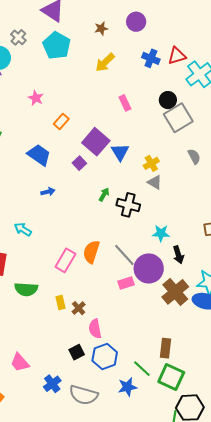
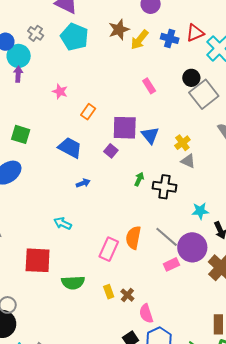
brown star: (101, 28) -> (119, 30), moved, size x1.5
yellow arrow: (105, 62) -> (139, 40), moved
purple square: (96, 142) -> (125, 128), turned -32

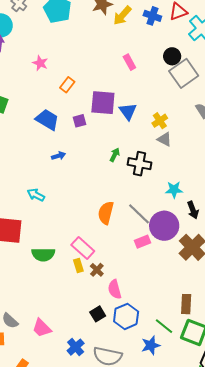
purple square: (111, 151) -> (79, 121), moved, turned 32
pink rectangle: (109, 249) -> (83, 248), moved, turned -75

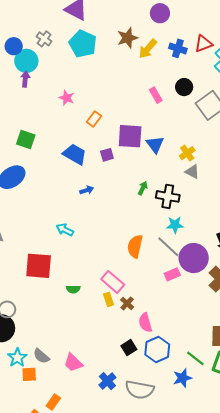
black circle: (172, 56) -> (184, 87), moved
cyan star: (174, 190) -> (175, 225), moved
green semicircle: (43, 255) -> (73, 289), size x0.6

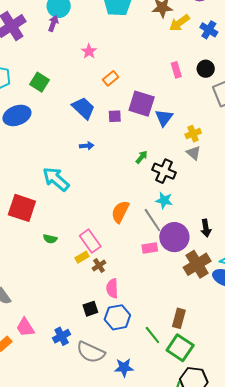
cyan arrow: (65, 230) -> (56, 179), size x1.6
yellow rectangle: (109, 299) -> (82, 257), turned 64
pink trapezoid: (73, 363) -> (25, 327), moved
blue star: (182, 378) -> (124, 368), moved

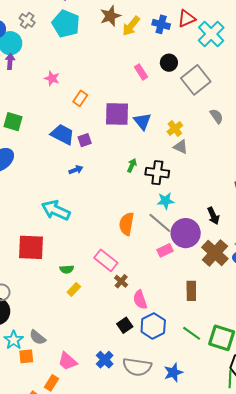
purple square: (115, 116) -> (85, 140), moved
yellow rectangle: (82, 257) -> (74, 289), moved
brown rectangle: (179, 318) -> (191, 291), moved

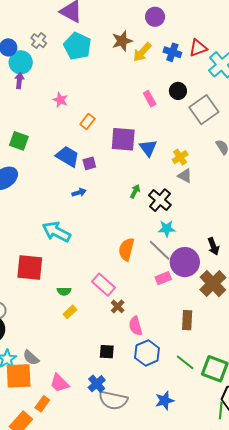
black cross: (157, 173) -> (160, 200), turned 30
black square: (125, 325) -> (107, 352), moved, turned 35
orange square: (26, 356) -> (19, 376), size x1.8
gray semicircle: (137, 367) -> (113, 400), moved

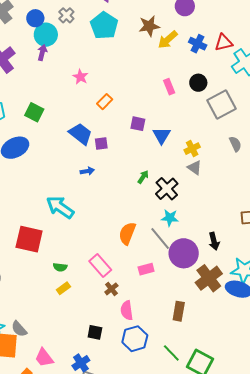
purple square: (123, 139) -> (138, 124), size x0.6
pink rectangle: (163, 278) -> (146, 269), moved

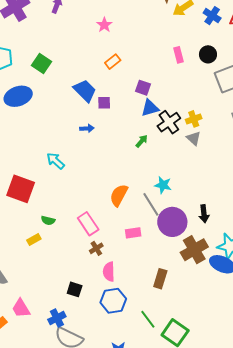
pink star: (80, 77) -> (104, 25), moved
blue triangle: (162, 135) -> (150, 108), moved, turned 36
black cross: (167, 189) -> (169, 122), moved
cyan arrow: (60, 207) -> (55, 161), size x0.7
yellow rectangle: (63, 288) -> (34, 239), moved

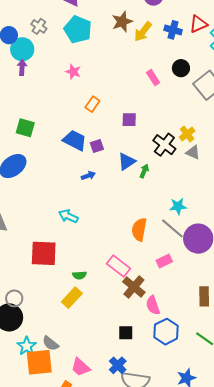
blue triangle: (150, 108) -> (127, 162), moved
yellow rectangle: (34, 239) -> (72, 298), size x1.5
brown cross: (96, 248) -> (134, 287), size x1.6

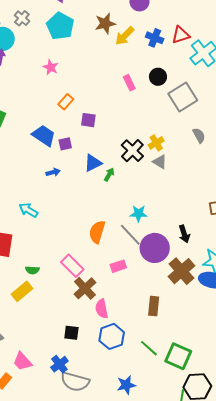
purple square: (129, 120) -> (88, 120), moved

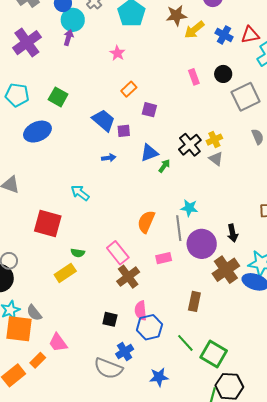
gray line: (130, 235) -> (179, 228), turned 30
pink semicircle: (102, 309) -> (141, 311), moved
blue cross: (59, 364) -> (125, 352), moved

